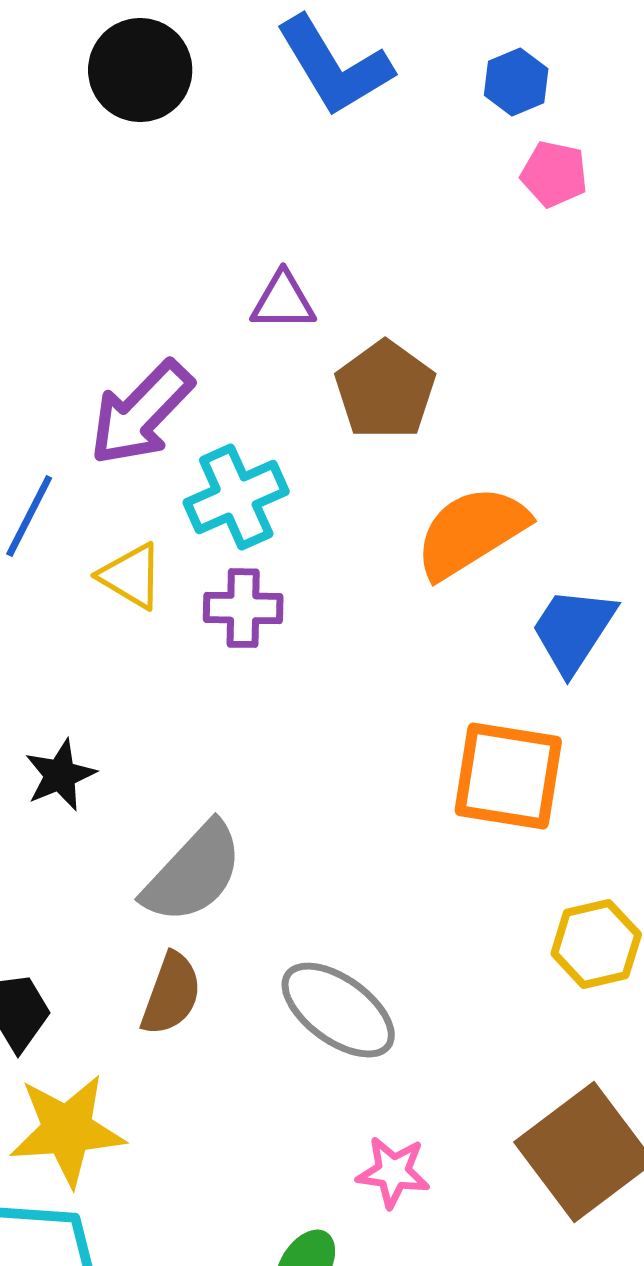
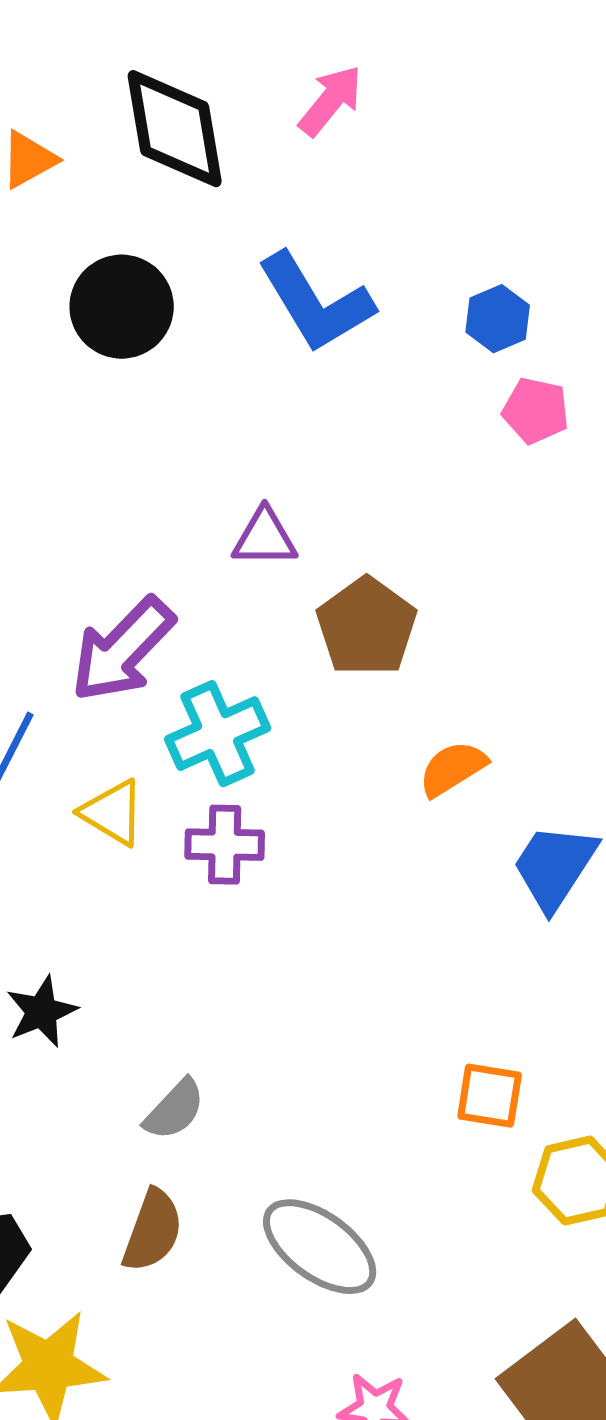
orange semicircle: (471, 532) -> (453, 769), size x0.6
orange square: (508, 776) -> (490, 1096), moved, size x0.6
gray semicircle: (193, 873) -> (175, 1110), size x0.6

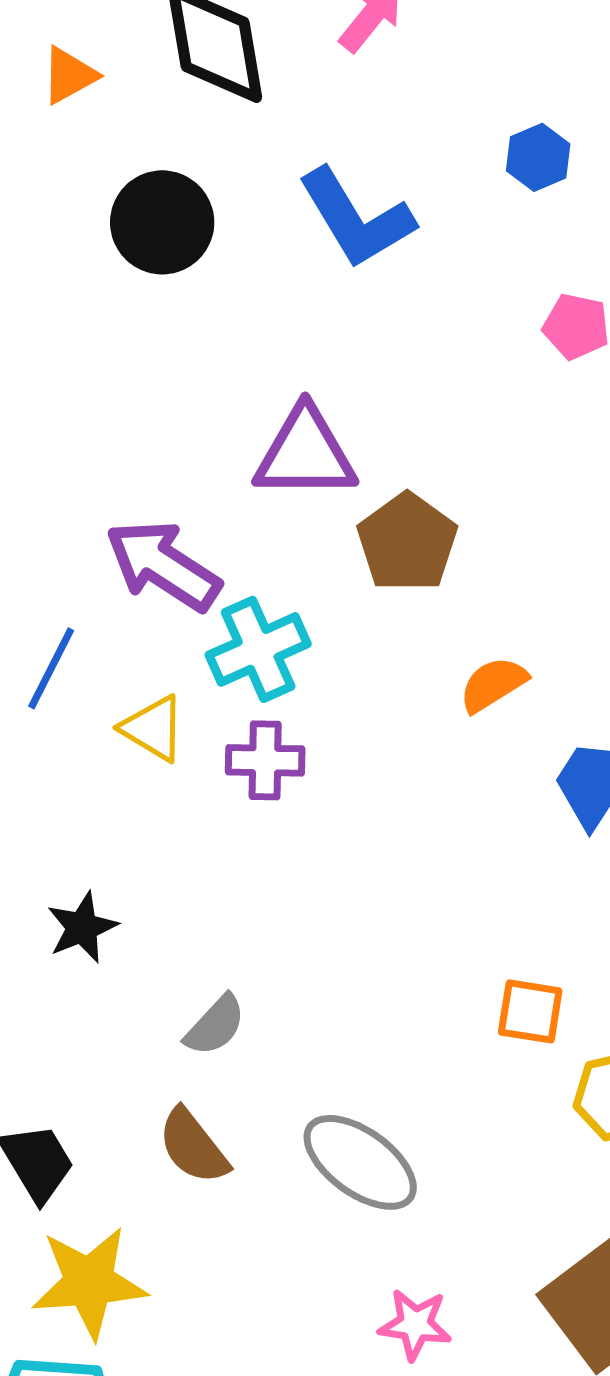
blue hexagon: (498, 319) -> (538, 157), moved
purple triangle: (265, 538) -> (305, 453), size x1.6
purple arrow: (123, 650) -> (163, 565), turned 79
brown semicircle: (153, 1231) -> (193, 1146), turned 122

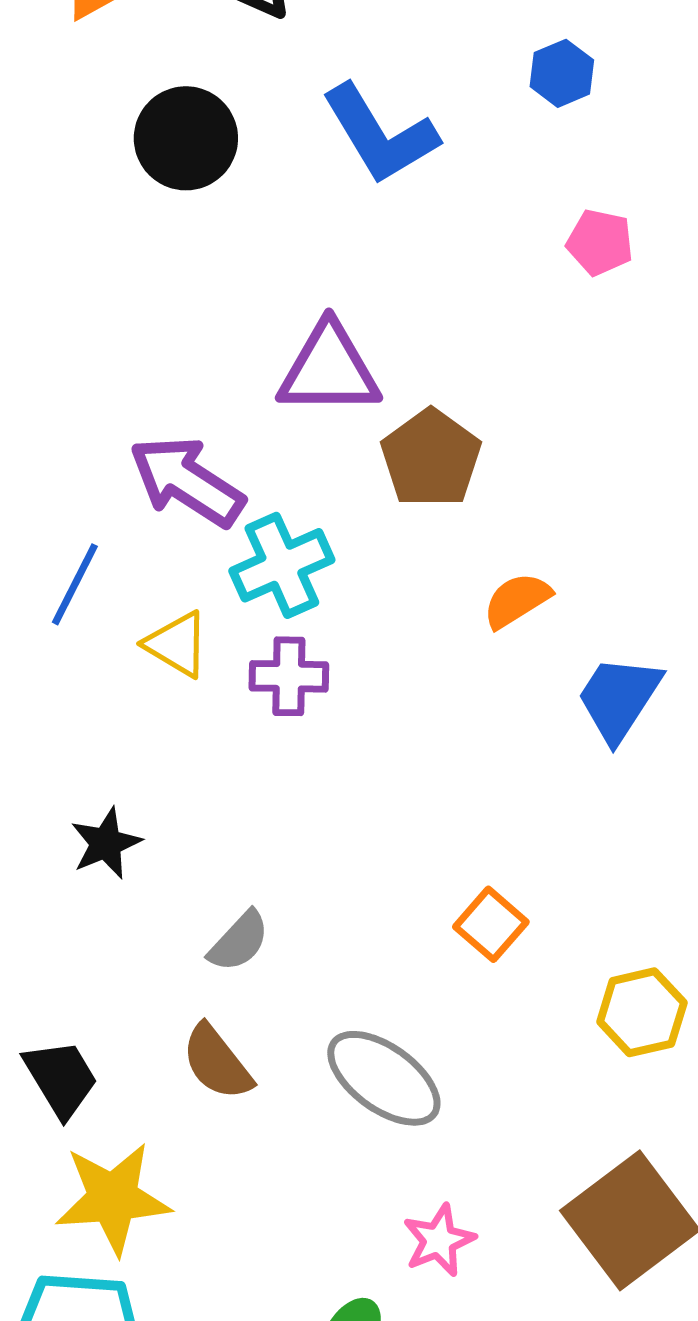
orange square: (530, 1011) -> (491, 924), moved, turned 32
pink star: (415, 1324) -> (439, 1240), turned -30

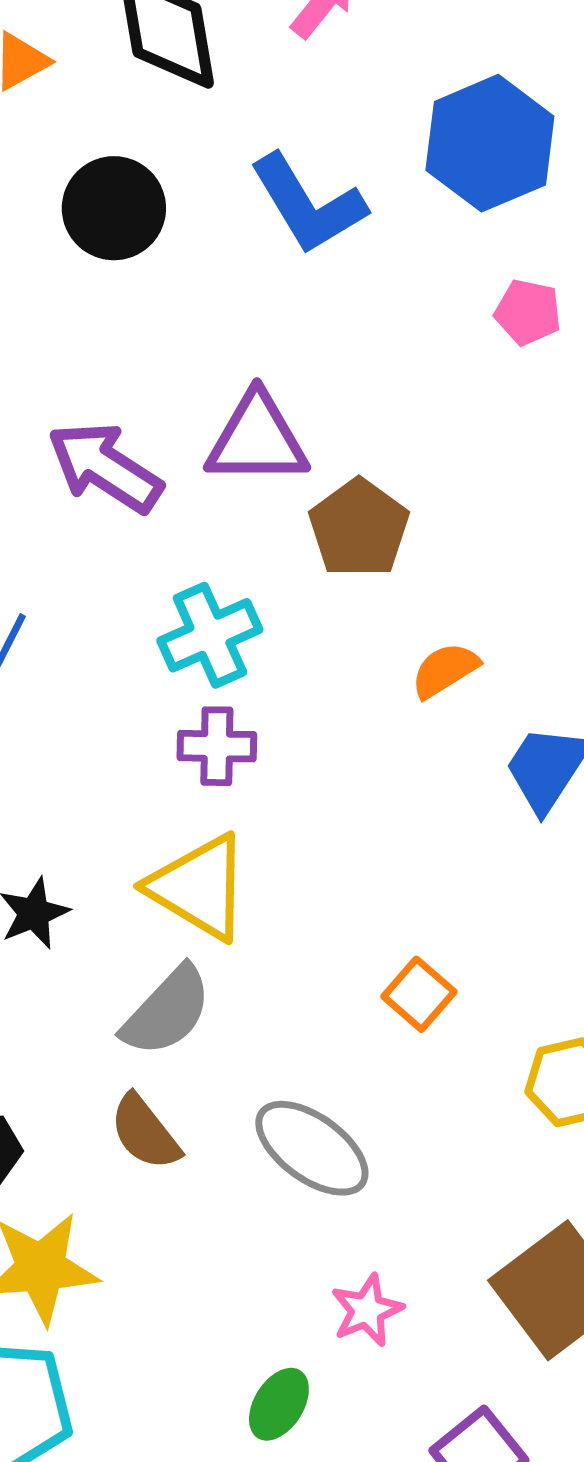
blue hexagon: (562, 73) -> (490, 143), size x2.0
purple arrow: (187, 481) -> (105, 467), moved
yellow triangle: (177, 644) -> (199, 887), moved, size x1.6
gray semicircle: (239, 941) -> (167, 1011), size x1.5

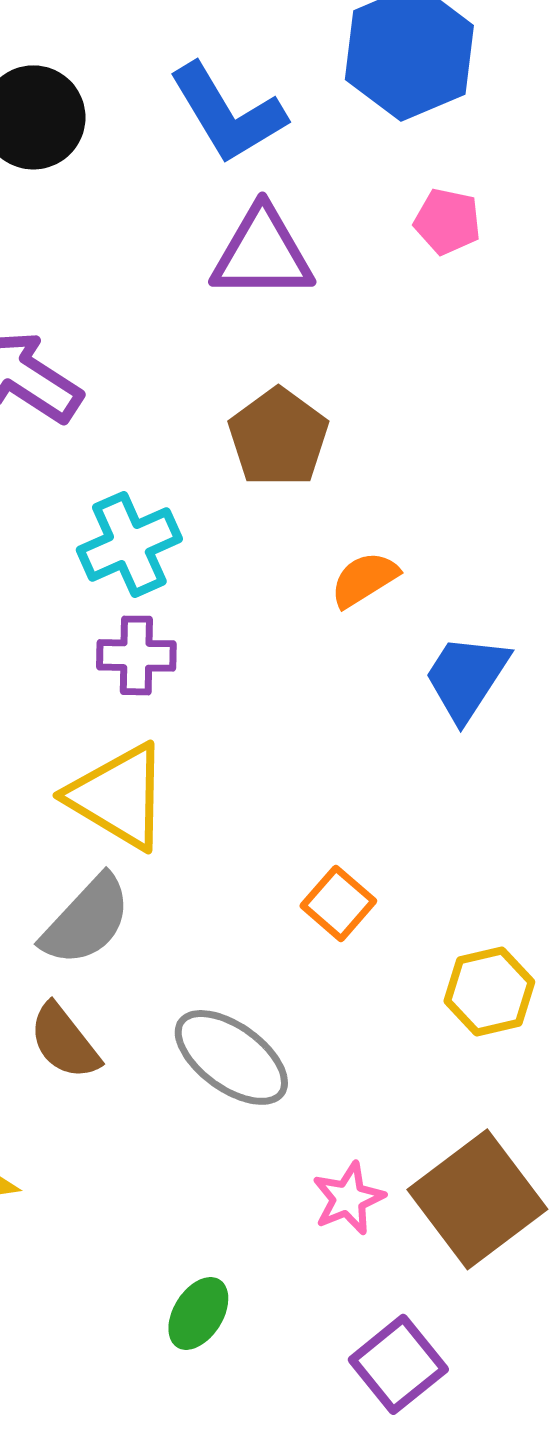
purple triangle: (257, 439) -> (262, 253), moved
pink star: (367, 1310) -> (348, 1198), moved

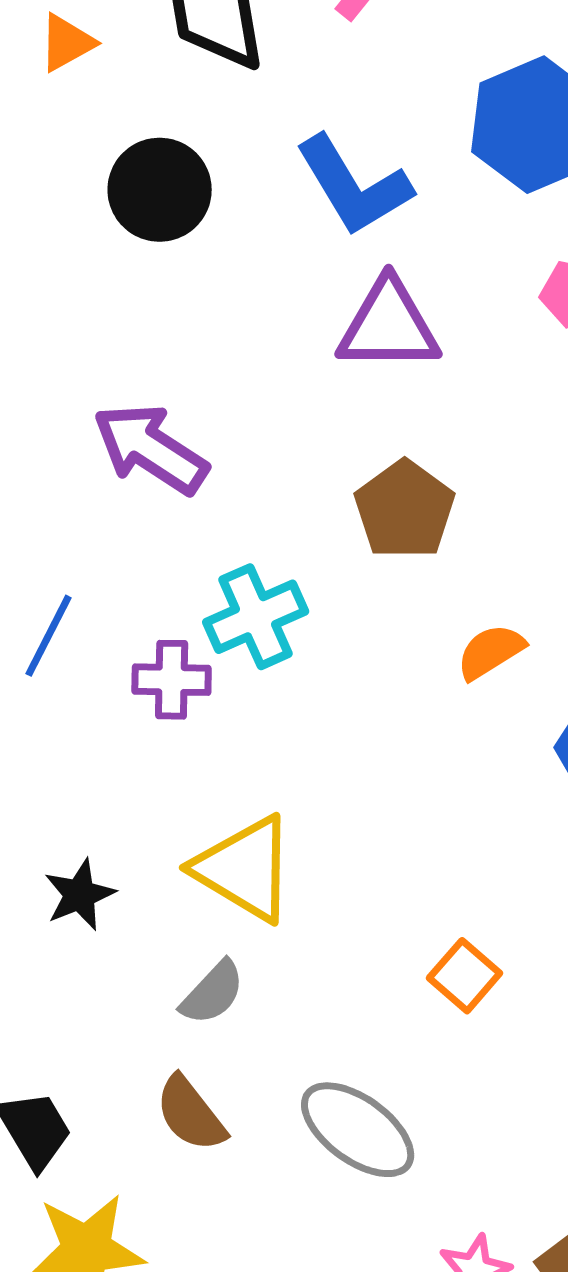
purple cross: (136, 655) -> (172, 680), moved
gray semicircle: (86, 920) -> (213, 993), size x0.7

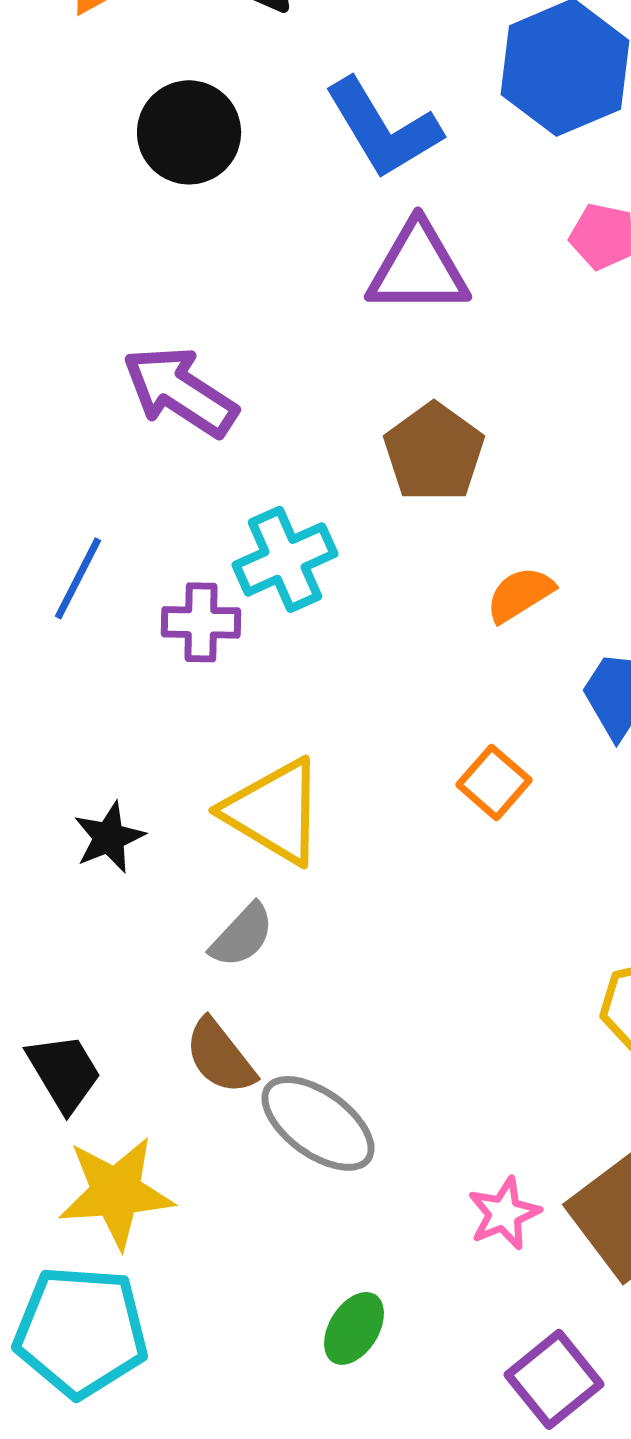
orange square: (465, 976) -> (494, 782), moved
gray ellipse: (358, 1130) -> (318, 1123), moved

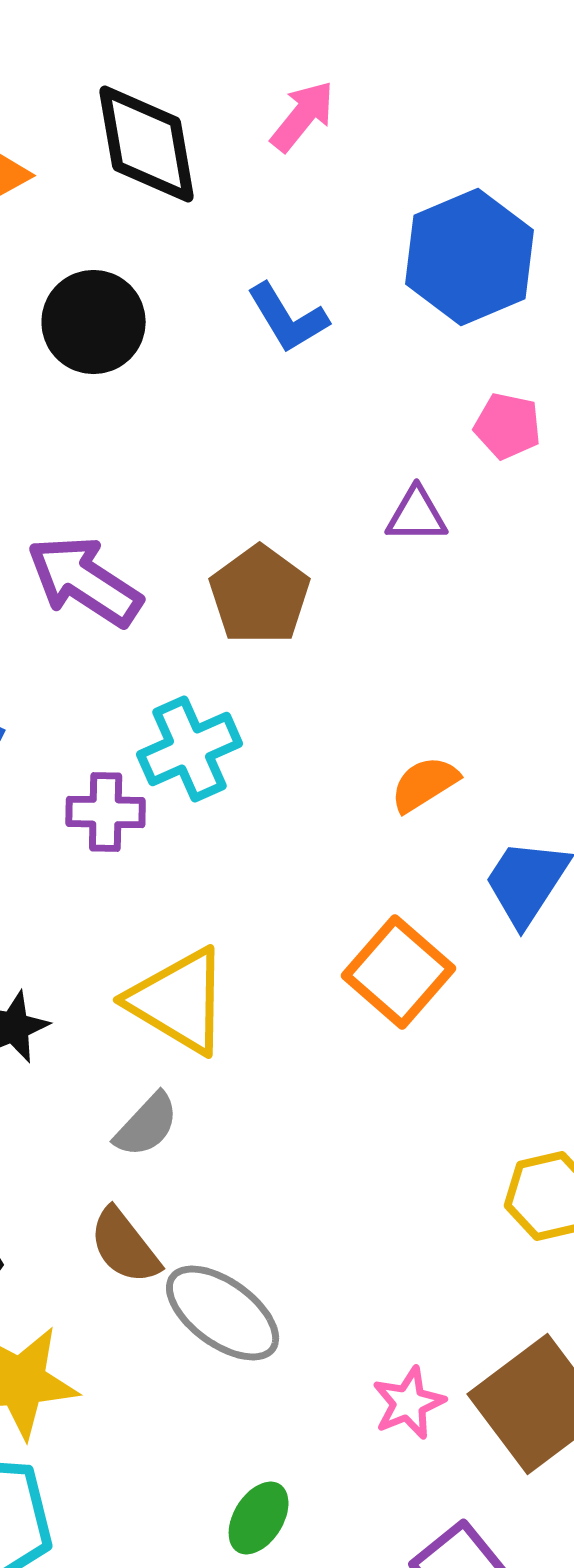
blue L-shape: (383, 128) -> (288, 318), size x0.7
purple triangle: (418, 268) -> (417, 515), moved, size x0.6
brown pentagon: (434, 452) -> (260, 595), moved
orange square: (494, 782) -> (399, 972), size x1.5

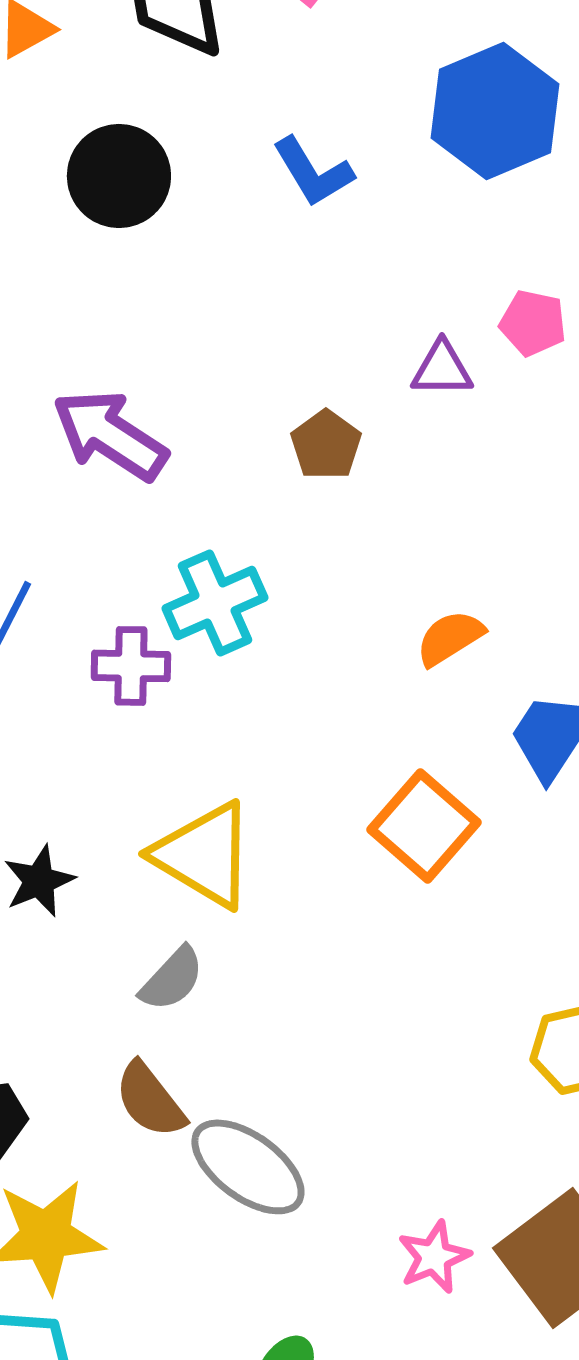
pink pentagon: (508, 426) -> (533, 323), moved
brown pentagon: (260, 595) -> (326, 445), moved, size x0.7

